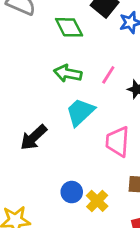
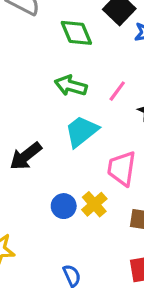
blue circle: (72, 192) -> (64, 206), moved
yellow cross: (97, 201) -> (94, 204), moved

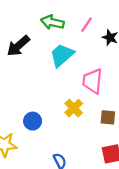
black arrow: (26, 156) -> (18, 46), moved
blue circle: (64, 206) -> (33, 121), moved

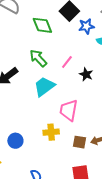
green arrow: (52, 22) -> (38, 58), turned 30
yellow cross: (74, 108) -> (51, 132), turned 35

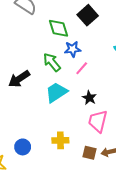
blue star: (86, 26) -> (73, 49), moved
black star: (86, 74) -> (89, 98), moved
pink trapezoid: (69, 110) -> (98, 121), moved

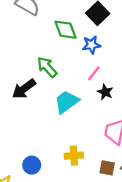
blue star: (73, 49) -> (91, 45), moved
green arrow: (52, 62) -> (47, 67), moved
black star: (89, 98) -> (105, 92), moved

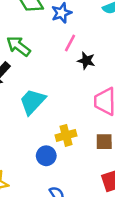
cyan trapezoid: (67, 102) -> (32, 102), moved
blue circle: (32, 165) -> (46, 156), moved

